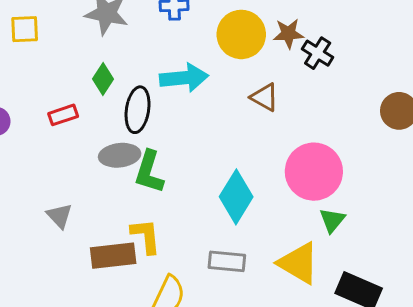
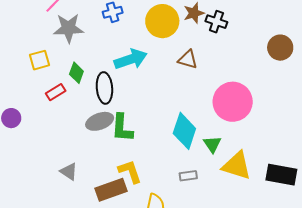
yellow square: (25, 29) -> (40, 60), moved
red rectangle: (63, 115) -> (56, 92), moved
green triangle: (332, 220) -> (212, 144), moved
gray rectangle: (227, 261) -> (188, 176), size x0.7

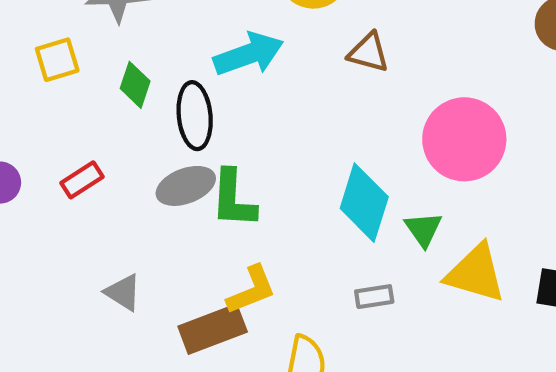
red rectangle: (56, 92) -> (82, 180), moved
yellow L-shape: (130, 172) -> (251, 290), turned 88

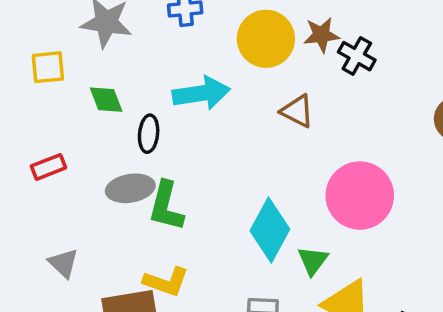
green diamond: (135, 85) -> (106, 100), turned -51
black ellipse: (195, 116) -> (149, 134), size x0.7
yellow L-shape: (251, 290) -> (166, 282), turned 30

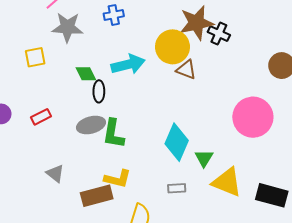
brown star: (321, 35) -> (197, 23), size x1.6
yellow circle: (266, 39) -> (172, 47), moved
green diamond: (106, 100) -> (86, 74), moved
pink circle: (360, 196) -> (253, 117), moved

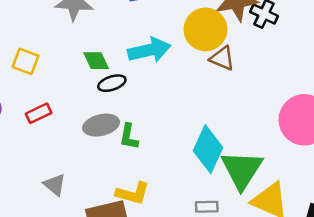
yellow square: (35, 57) -> (25, 61), moved, turned 30
black ellipse: (99, 91) -> (112, 83), turned 70
green L-shape: (113, 134) -> (129, 137), size x0.7
green triangle: (204, 158) -> (242, 170), size x1.8

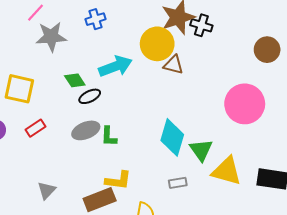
yellow square: (25, 61) -> (19, 89), size x1.4
green triangle: (242, 170) -> (201, 150), size x0.7
gray triangle: (55, 185) -> (47, 190), moved, turned 42

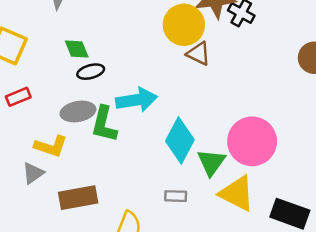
cyan arrow: (115, 66) -> (136, 100), moved
pink circle: (245, 104) -> (252, 141), moved
green L-shape: (109, 136) -> (104, 124), size x1.4
yellow L-shape: (118, 180) -> (51, 146), moved
gray triangle: (47, 190) -> (33, 173), moved

